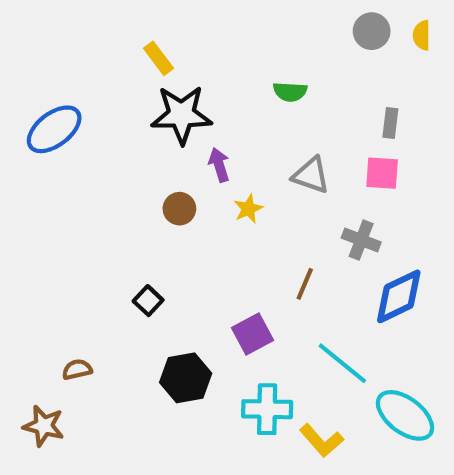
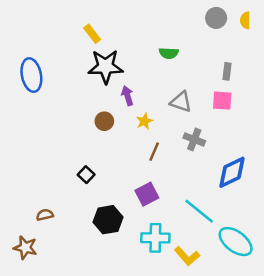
blue ellipse: (54, 129) -> (31, 75), turned -64
gray cross: (361, 240) -> (194, 139), moved
brown line: (305, 284) -> (154, 152), moved

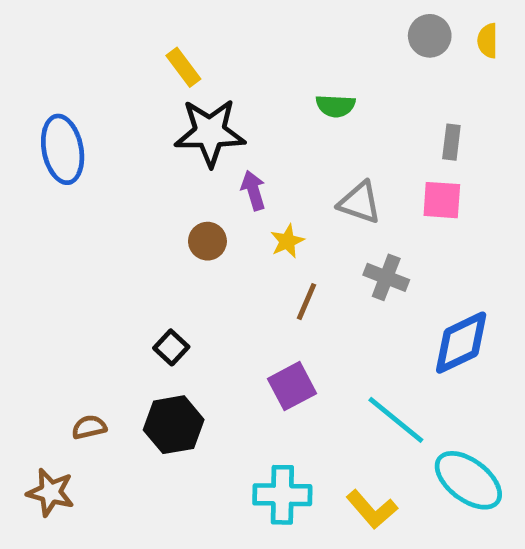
black hexagon: (108, 220) -> (174, 425), moved
cyan cross: (155, 238) -> (282, 495), moved

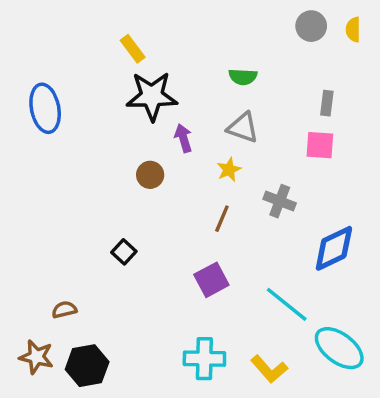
gray triangle: (360, 202) -> (243, 128), moved
yellow star: (287, 241) -> (229, 170), moved
black hexagon: (174, 425) -> (87, 366), moved

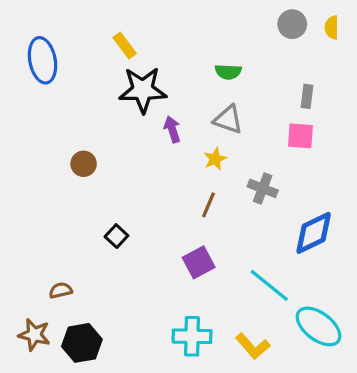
blue ellipse: (45, 108) -> (42, 60), moved
brown circle: (150, 175) -> (84, 164), moved

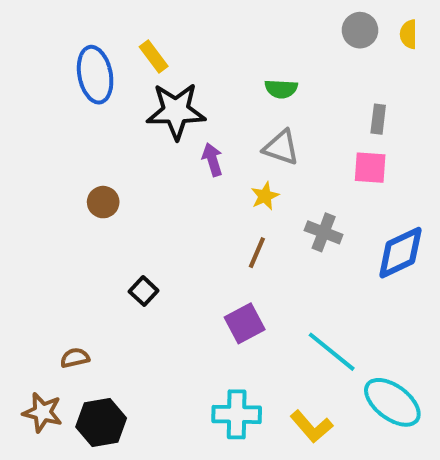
blue ellipse: (42, 60) -> (95, 75), moved
blue diamond: (314, 233) -> (400, 253), moved

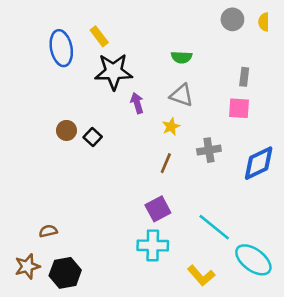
gray cross: (324, 232) -> (209, 150), turned -30
black square: (144, 291) -> (93, 137), moved
brown star: (42, 412) -> (27, 266), turned -30
cyan cross: (237, 414) -> (153, 245), moved

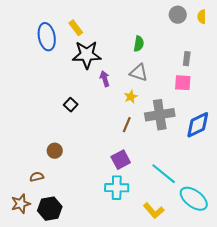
green semicircle: (181, 57) -> (139, 44), turned -84
brown circle: (66, 130) -> (55, 151), moved
gray cross: (209, 150) -> (160, 115), size x1.6

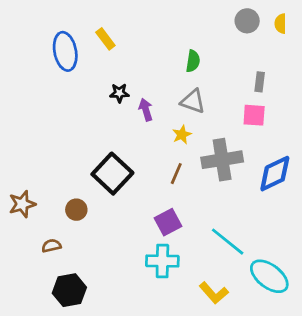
black star: (87, 55) -> (119, 93), moved, size x0.5
black square: (71, 105) -> (112, 174), moved, size x2.0
brown star: (21, 204) -> (22, 204), moved

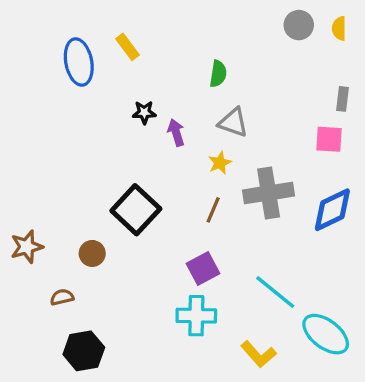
green semicircle: (193, 61) -> (218, 74), moved
gray rectangle: (260, 82) -> (342, 99), moved
pink square: (254, 115) -> (329, 139), moved

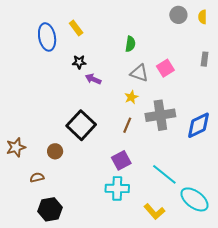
black star: (144, 112) -> (79, 62), moved
purple arrow: (176, 133) -> (93, 79), moved, turned -49
pink square: (329, 139) -> (165, 68), moved, turned -36

